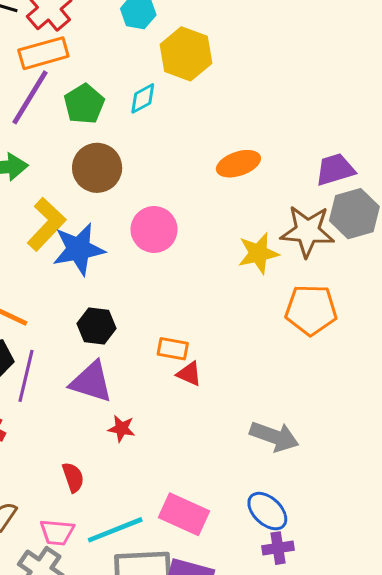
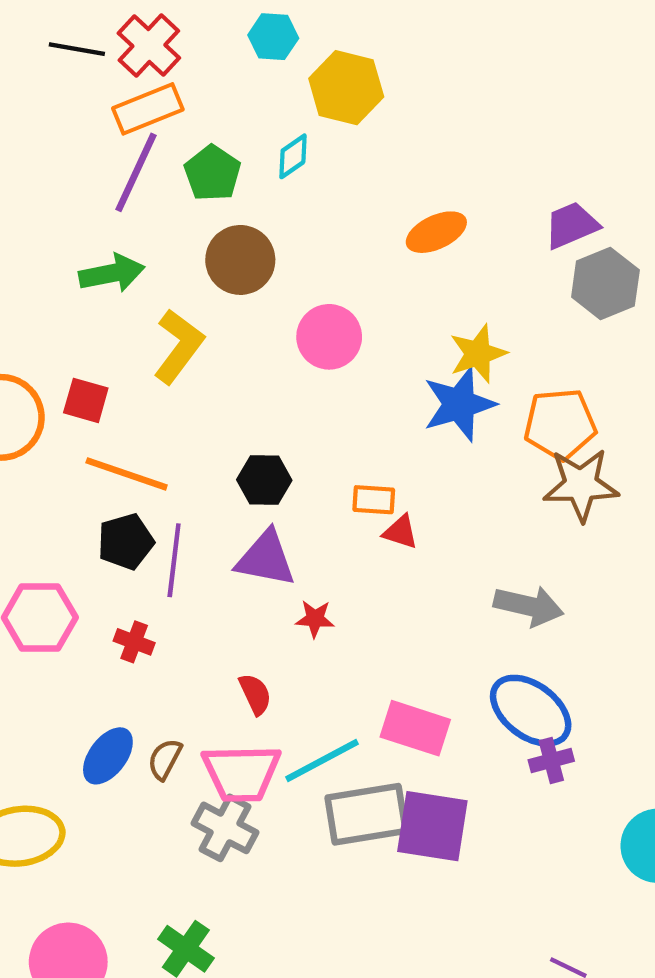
brown star: (307, 231) -> (581, 485), moved
blue star: (79, 249) -> (459, 404), moved
blue ellipse: (267, 511) -> (531, 711), size x1.4
pink trapezoid: (57, 532) -> (241, 773), size x1.6

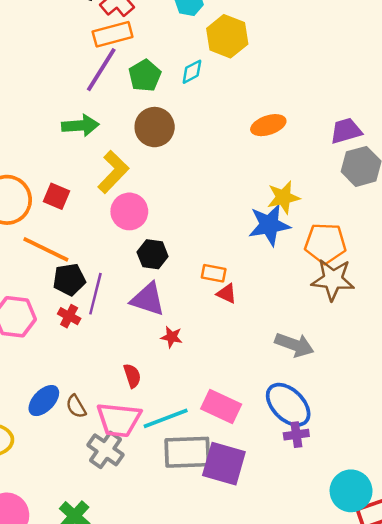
pink circle: (329, 337) -> (129, 211), moved
orange line: (127, 474) -> (46, 249), moved
red cross: (134, 642) -> (69, 316), moved
brown semicircle: (165, 759) -> (76, 406), turned -65

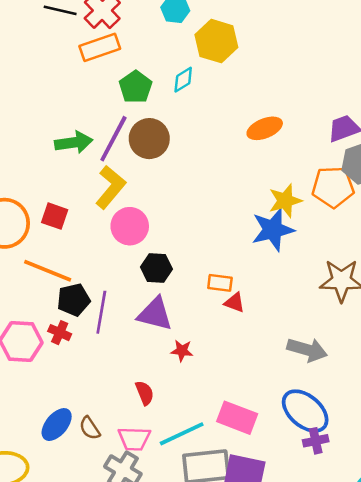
purple line: (101, 70) -> (113, 139), moved
orange pentagon: (325, 243) -> (333, 187), moved
red cross: (69, 316) -> (60, 333), moved
pink trapezoid: (119, 420) -> (134, 439), size x0.7

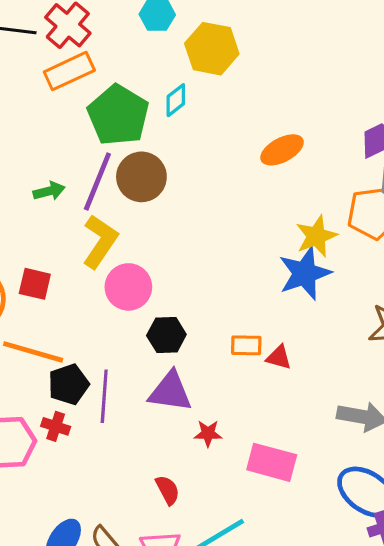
green pentagon: (136, 87) -> (118, 115), size x1.5
green arrow: (74, 142) -> (49, 191), size x0.7
red triangle: (235, 303) -> (279, 357), moved
pink rectangle: (237, 418) -> (272, 462), moved

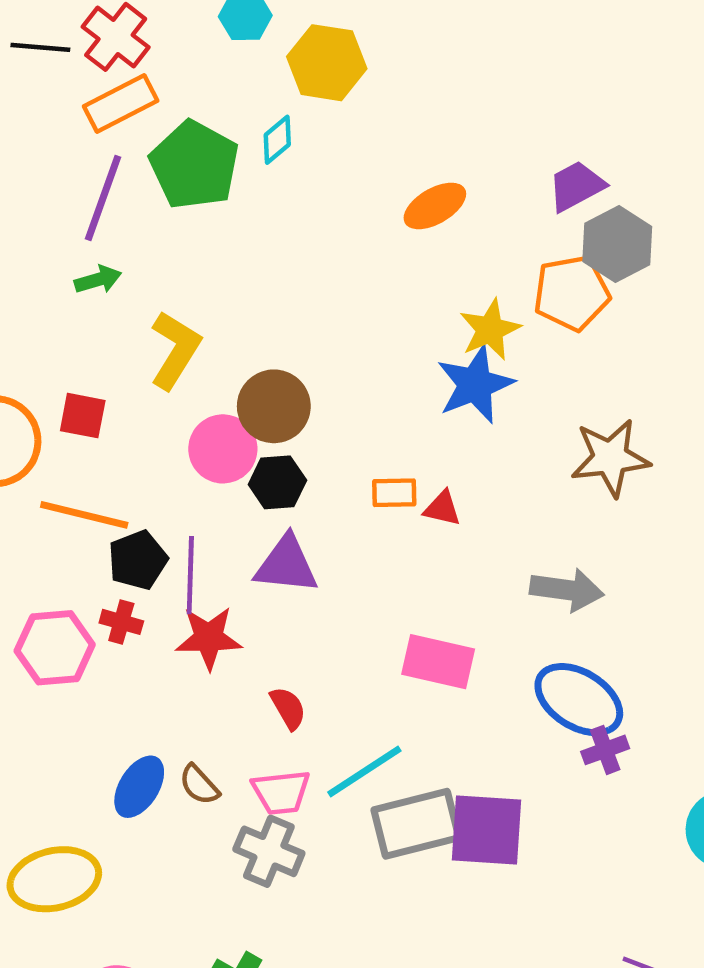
brown circle: (141, 177) -> (274, 406), moved
purple line: (97, 181) -> (103, 198), moved
pink circle: (128, 287) -> (223, 449), moved
red star: (208, 433) -> (209, 638), moved, size x1.6

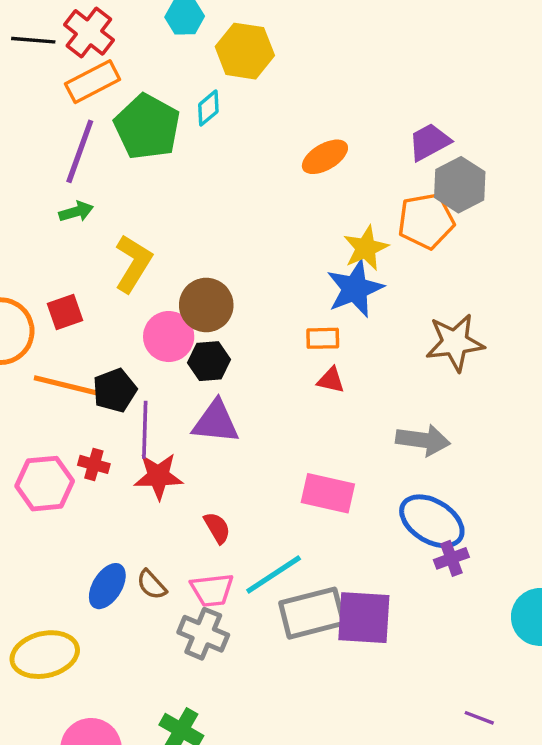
red square: (83, 416) -> (65, 312), turned -30
orange rectangle: (394, 493) -> (323, 338), moved
black pentagon: (138, 560) -> (115, 390), moved

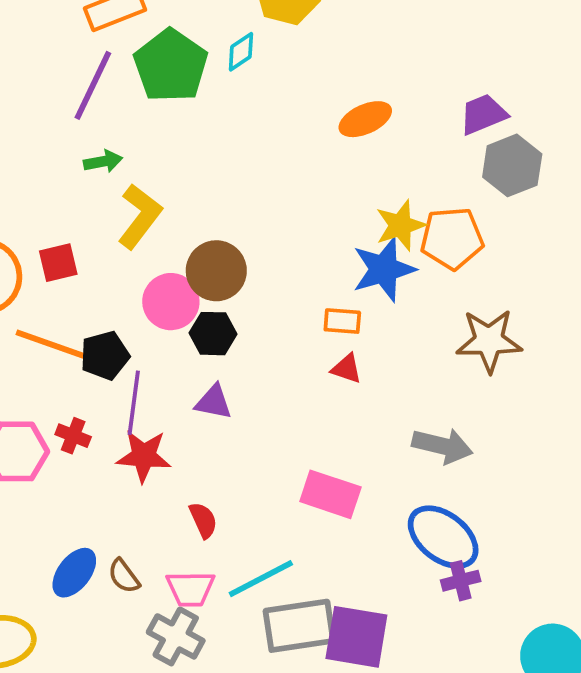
green arrow: (76, 212) -> (103, 161), moved
orange pentagon: (426, 221) -> (452, 238), moved
purple triangle: (216, 422) -> (214, 402), size x0.7

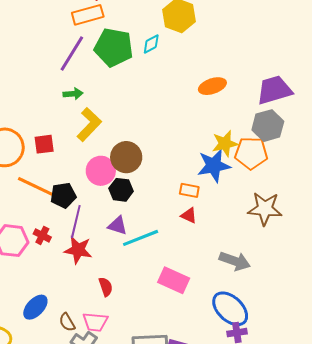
green pentagon: (171, 66) -> (114, 47), turned -30
purple trapezoid: (483, 114) -> (274, 90), size x1.4
gray hexagon: (512, 165) -> (268, 126), moved
brown semicircle: (124, 576) -> (67, 322), moved
cyan line: (261, 579) -> (141, 238), moved

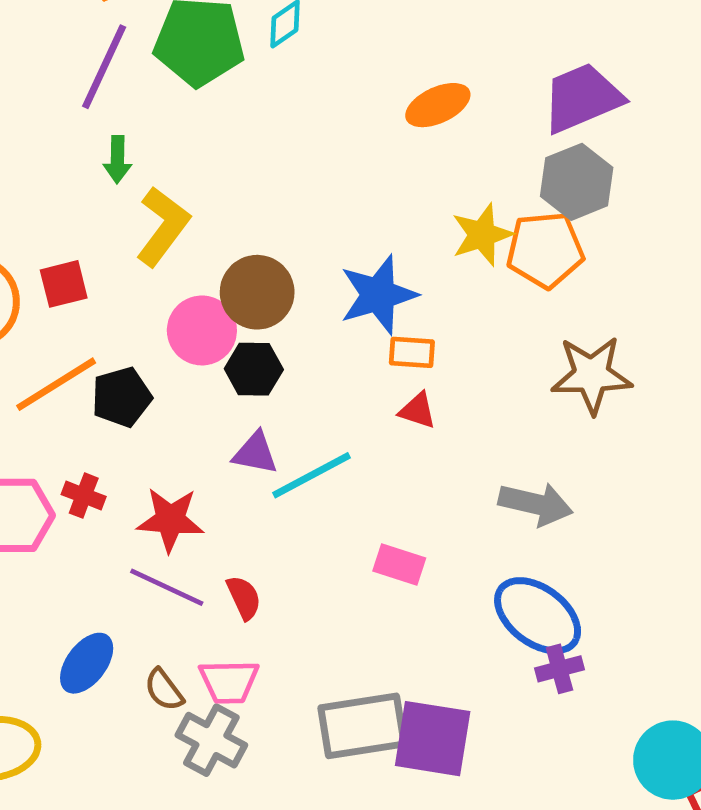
green arrow: (73, 94) -> (117, 160), turned 102
blue star: (214, 166) -> (378, 295), moved
orange line: (36, 187) -> (56, 384), turned -51
purple line: (76, 222) -> (167, 587), moved, turned -72
pink rectangle: (174, 280) -> (399, 565), size x0.7

